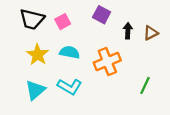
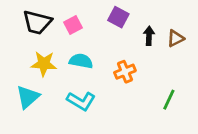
yellow star: (38, 55) -> (44, 64), turned -30
orange cross: (107, 61) -> (125, 72), size x0.7
cyan triangle: (35, 90) -> (28, 97), moved

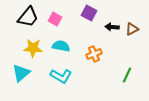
black trapezoid: (37, 22) -> (28, 17), turned -65
pink square: (73, 25) -> (55, 19), turned -32
black arrow: (149, 36) -> (112, 27), turned -88

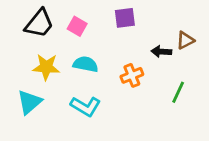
purple square: (89, 13) -> (125, 18), turned -35
black arrow: (112, 27) -> (161, 52), moved
green line: (127, 75) -> (178, 92), moved

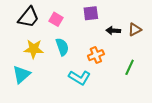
black arrow: (161, 52) -> (113, 31), moved
cyan semicircle: (86, 64) -> (62, 47), turned 60
cyan L-shape: (86, 106) -> (80, 78), moved

